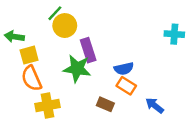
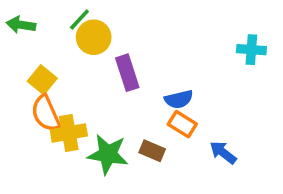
green arrow: (14, 37) -> (21, 25), moved
yellow square: (29, 55) -> (42, 80), turned -36
green star: (77, 69) -> (108, 154), moved
yellow cross: (48, 106) -> (69, 133), moved

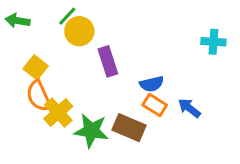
yellow cross: (69, 133) -> (58, 113), turned -32
brown rectangle: (152, 151) -> (129, 128), size x1.5
blue arrow: (223, 152) -> (189, 108), moved

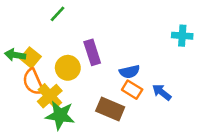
green arrow: (18, 21) -> (15, 55), moved
yellow circle: (79, 31) -> (68, 68), moved
green star: (91, 131) -> (60, 115), moved

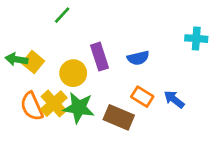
blue semicircle: (129, 72) -> (138, 58), moved
orange semicircle: (33, 82) -> (32, 106), moved
green star: (60, 115) -> (79, 108), moved

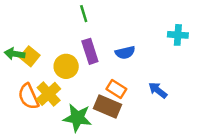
green line: (62, 15) -> (84, 14), moved, turned -60
orange rectangle: (142, 97) -> (116, 89), moved
green star: (79, 108) -> (77, 118), moved

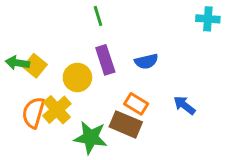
cyan cross: (178, 35) -> (208, 19), moved
orange semicircle: (28, 96) -> (33, 113), turned 40

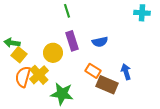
yellow square: (35, 66) -> (19, 55), moved
blue arrow: (184, 105) -> (126, 72), turned 35
brown rectangle: (126, 124) -> (107, 85), moved

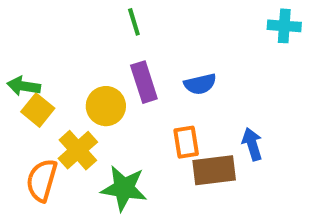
orange rectangle: (93, 71) -> (186, 142), turned 49
orange semicircle: (23, 77) -> (42, 180), moved
brown rectangle: (107, 85) -> (214, 170), turned -30

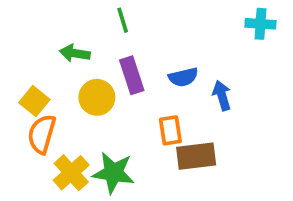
green arrow: (24, 86) -> (75, 53), moved
blue arrow: (252, 144) -> (222, 96), moved
yellow cross: (78, 150) -> (71, 173), moved
orange semicircle: (42, 180) -> (42, 134), moved

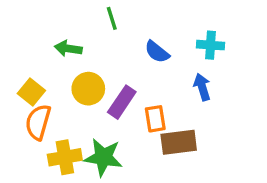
cyan cross: (260, 24) -> (211, 45), moved
purple rectangle: (132, 75) -> (122, 102), moved, turned 52
blue semicircle: (183, 77) -> (157, 52), moved, turned 52
yellow cross: (71, 173) -> (65, 157), turned 32

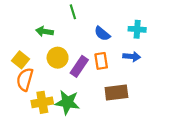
blue arrow: (202, 87) -> (132, 57), turned 112
orange rectangle: (155, 119) -> (101, 61), moved

